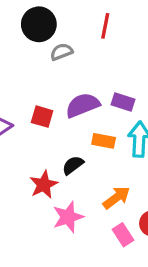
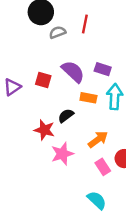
red line: (105, 26) -> (85, 24), moved
purple semicircle: (83, 105) -> (73, 72), turned 65
red star: (44, 185) -> (44, 130), turned -30

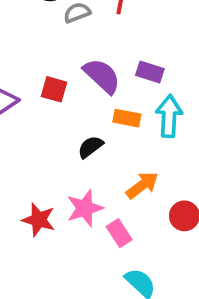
red star: (44, 130) -> (39, 220), moved
pink rectangle: (103, 167) -> (119, 233), moved

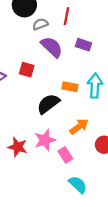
purple rectangle: (150, 72) -> (84, 45), moved
purple semicircle: (102, 76) -> (52, 47), moved
black semicircle: (90, 147) -> (48, 104), size x1.5

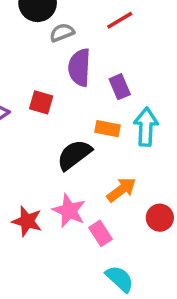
red line: (66, 16) -> (120, 20), moved, turned 48
purple rectangle: (84, 45) -> (120, 87), moved, turned 49
purple semicircle: (52, 47) -> (79, 67), turned -130
pink star: (45, 140) -> (69, 211), turned -30

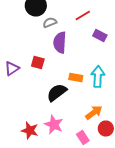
purple rectangle: (120, 87) -> (100, 36), moved, turned -40
orange arrow: (121, 190) -> (94, 112), moved
pink rectangle: (100, 233) -> (83, 138), moved

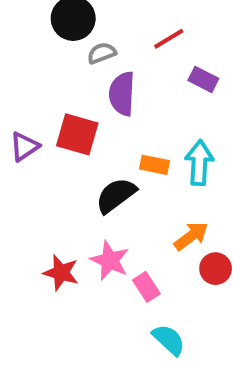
red square: (38, 62) -> (77, 134), size x1.5
pink rectangle: (83, 138) -> (146, 287), moved

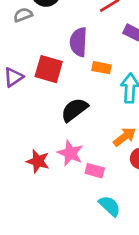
gray semicircle: (102, 53) -> (23, 15), moved
orange rectangle: (155, 165) -> (102, 68), moved
pink rectangle: (146, 287) -> (95, 171), turned -42

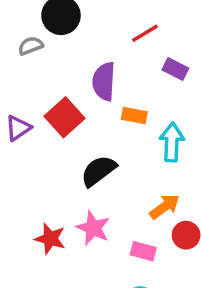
red square: (49, 69) -> (65, 117), turned 32
pink rectangle: (95, 171) -> (143, 251), moved

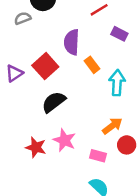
orange rectangle: (134, 115) -> (92, 65), turned 42
black semicircle: (98, 171) -> (54, 102), moved

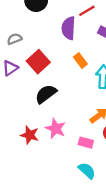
gray semicircle: (23, 18) -> (15, 39), moved
purple semicircle: (72, 42) -> (69, 28), moved

